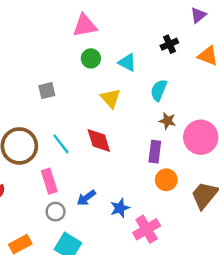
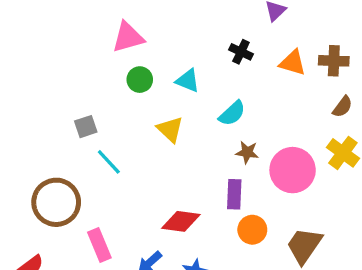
black cross: (169, 44) -> (241, 52), turned -36
cyan semicircle: (159, 90) -> (232, 113), turned -150
red diamond: (99, 140) -> (181, 221), moved, turned -60
cyan line: (61, 144) -> (109, 162), moved

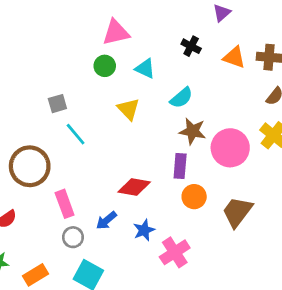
pink triangle: (128, 37) -> (116, 32), moved
brown star: (247, 152) -> (193, 131), size x1.4

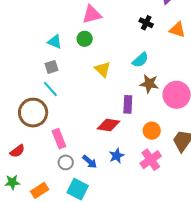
cyan triangle: (145, 69) -> (55, 42), moved
cyan line: (76, 134) -> (50, 89), moved
purple rectangle: (180, 166) -> (128, 104), moved
blue arrow: (106, 220) -> (90, 162), moved, turned -98
pink cross: (175, 252) -> (151, 160), moved

